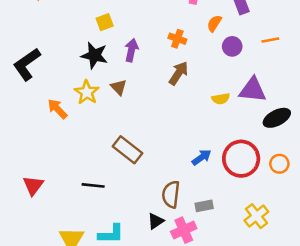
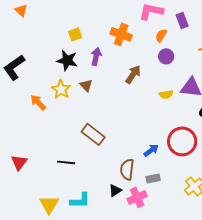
orange cross: (177, 39) -> (121, 34), moved, size x1.5
purple circle: (232, 46) -> (166, 56), moved
blue arrow: (202, 157) -> (151, 150), moved

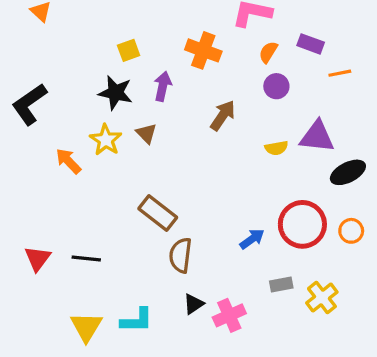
purple rectangle: (182, 20) -> (311, 44), moved, turned -49
black line: (66, 162) -> (86, 258), moved
brown semicircle: (127, 169) -> (181, 255), moved
gray rectangle: (153, 178) -> (281, 285), moved

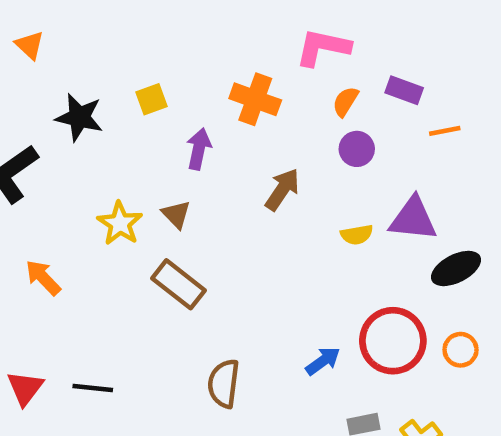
black star: (116, 93) -> (79, 117), moved
orange arrow: (68, 161) -> (43, 278), moved
brown rectangle: (158, 213) -> (179, 284), moved

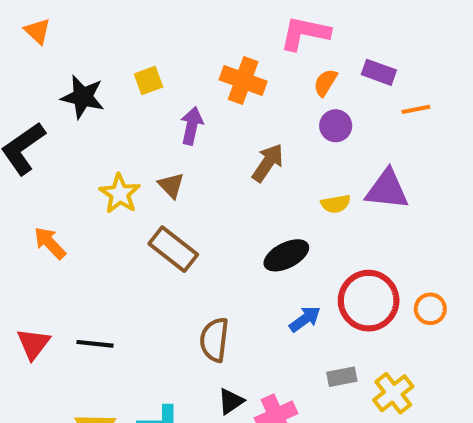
black ellipse: (456, 268) -> (286, 255), moved

